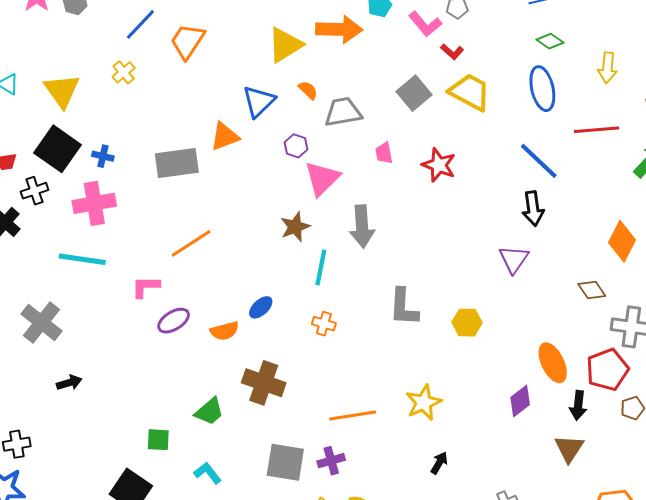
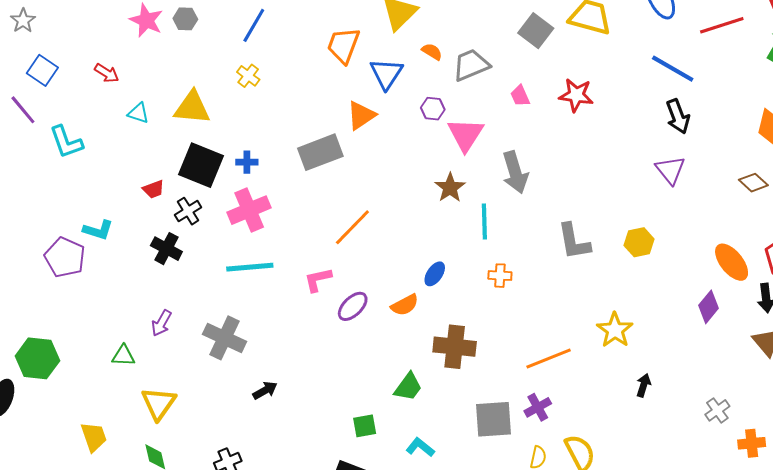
orange trapezoid: (187, 41) -> (343, 45), moved
yellow triangle: (62, 91) -> (192, 108), turned -36

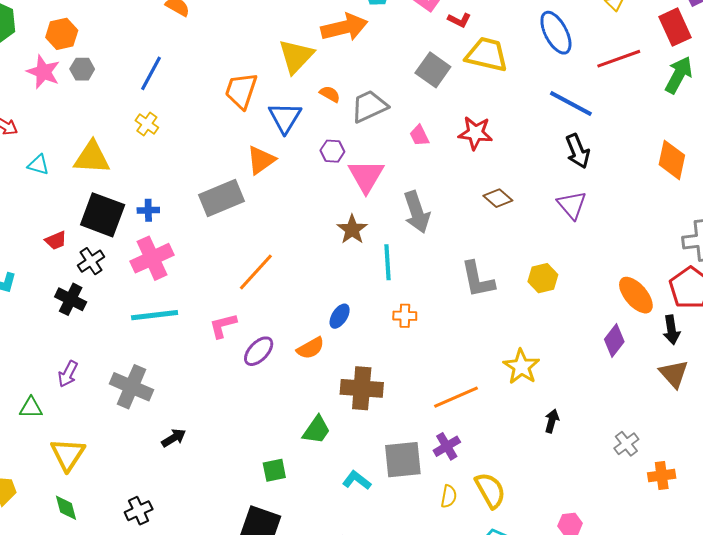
brown diamond: (753, 183) -> (498, 198), moved
cyan L-shape: (420, 447) -> (357, 480), moved

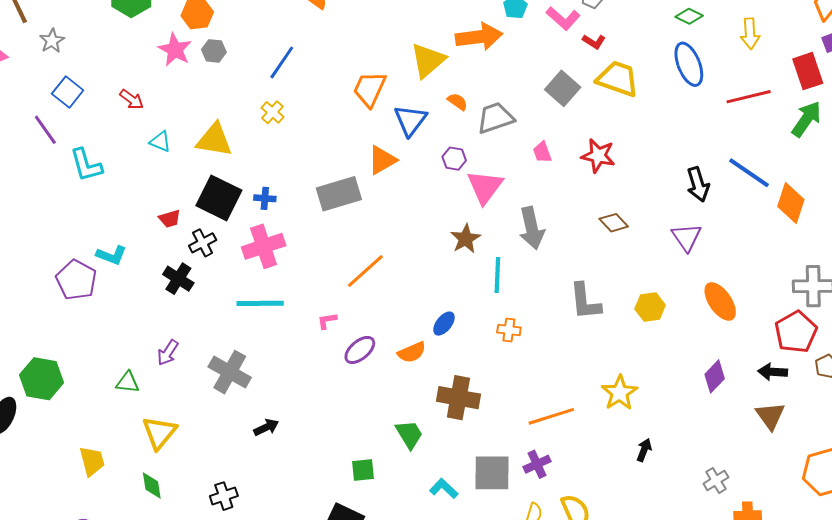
blue line: (571, 104) -> (749, 173), moved
orange ellipse: (636, 295) -> (720, 301), moved
pink L-shape: (223, 326) -> (327, 321), size x0.7
black arrow: (671, 330) -> (773, 372), turned 96
green trapezoid: (317, 430) -> (409, 434), turned -72

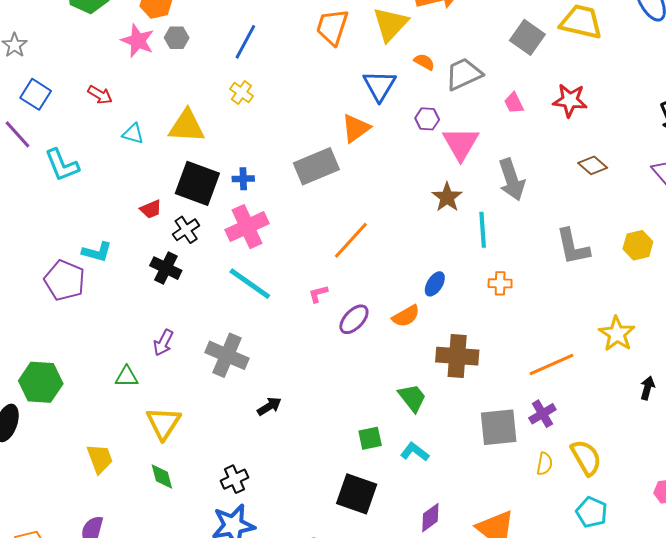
orange trapezoid: (370, 89) -> (332, 27), moved
cyan line: (260, 303) -> (250, 284), turned 42
cyan L-shape: (444, 489) -> (415, 452), moved

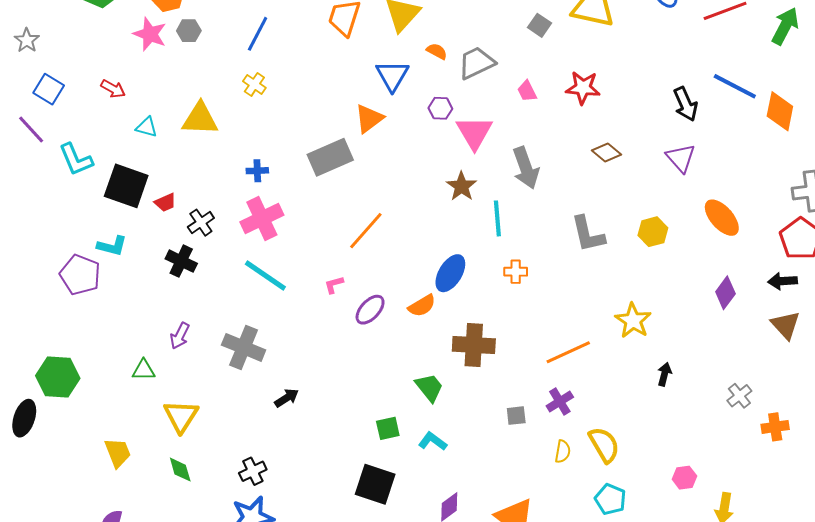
gray square: (527, 37) -> (539, 25), size x0.7
black square: (197, 183) -> (126, 186), moved
blue ellipse: (435, 284) -> (450, 273), size x1.5
gray square: (499, 427) -> (516, 416), size x0.5

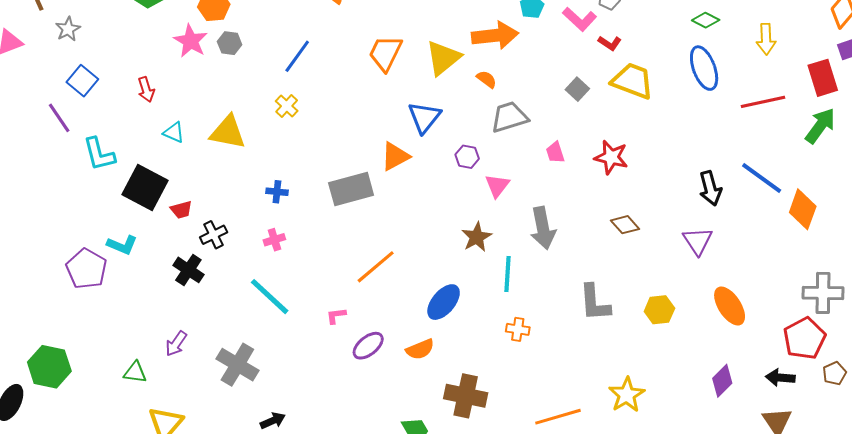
orange semicircle: (437, 51) -> (487, 79), moved
red arrow: (113, 89) -> (146, 90), turned 35
pink triangle: (474, 133) -> (497, 186), size x0.7
pink cross: (262, 219) -> (274, 240), size x0.5
blue ellipse: (450, 273) -> (444, 302), moved

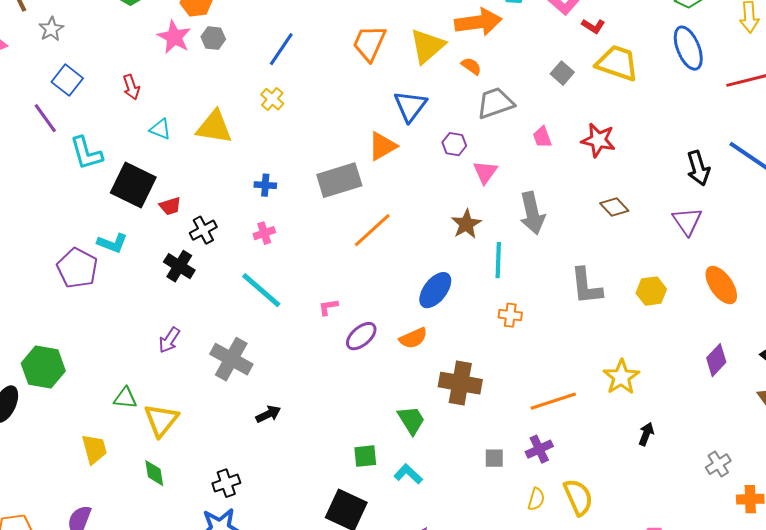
orange line: (376, 267) -> (372, 230), moved
green triangle: (135, 372) -> (125, 398), moved

